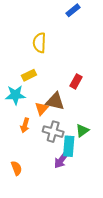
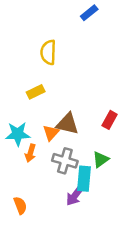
red rectangle: (76, 81) -> (110, 120), moved
cyan star: (15, 95) -> (18, 134), moved

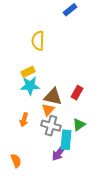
red rectangle: (110, 120) -> (77, 93), moved
orange triangle: (51, 133) -> (48, 110), moved
cyan star: (18, 134) -> (30, 86), moved

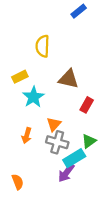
yellow rectangle: (28, 72) -> (20, 77), moved
cyan star: (30, 86) -> (33, 97), turned -30
brown triangle: (53, 97) -> (69, 79), moved
cyan rectangle: (66, 140) -> (74, 158), turned 54

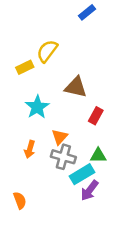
yellow semicircle: (42, 46) -> (47, 51), turned 35
yellow rectangle: (20, 77) -> (25, 67), moved
green triangle: (89, 141) -> (98, 156), turned 35
purple arrow: (66, 173) -> (90, 190), moved

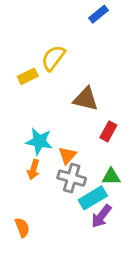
cyan star: (37, 107) -> (39, 141), moved, turned -30

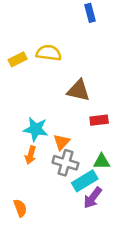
blue rectangle: (98, 14) -> (90, 13), turned -66
yellow semicircle: (53, 58) -> (49, 53), turned 60
yellow rectangle: (28, 76) -> (18, 59), moved
red rectangle: (108, 131) -> (99, 120), turned 54

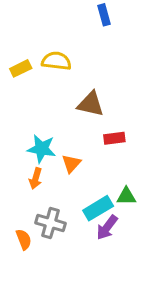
green triangle: (102, 162) -> (126, 196), moved
gray cross: (65, 163) -> (50, 223), moved

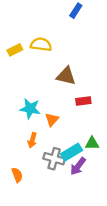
blue rectangle: (104, 15) -> (76, 11), turned 48
orange arrow: (36, 178) -> (32, 140), moved
gray cross: (50, 223) -> (54, 159), moved

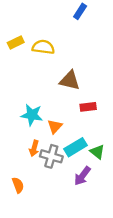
yellow rectangle: (15, 50) -> (16, 42), moved
green triangle: (92, 143) -> (97, 152), turned 40
cyan rectangle: (71, 152) -> (75, 147), moved
gray cross: (54, 159) -> (51, 156), moved

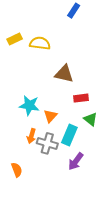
cyan rectangle: (75, 147) -> (69, 135), turned -36
green triangle: (97, 152) -> (90, 119), moved

